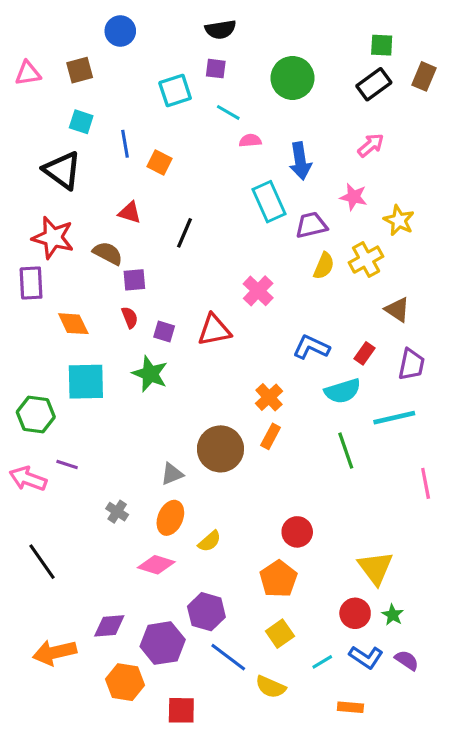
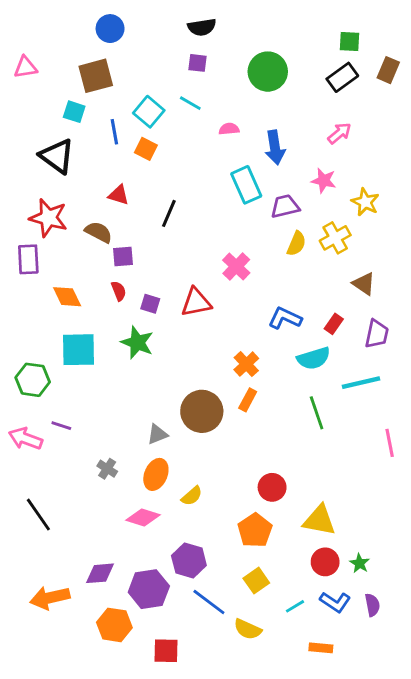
brown square: (80, 70) -> (96, 76), moved, size x1.4
cyan square: (175, 90) -> (149, 112), moved, turned -32
cyan line: (228, 112) -> (190, 103), moved
yellow triangle: (375, 568) -> (319, 520), moved, turned -42
purple semicircle: (407, 660) -> (372, 605), turned 45

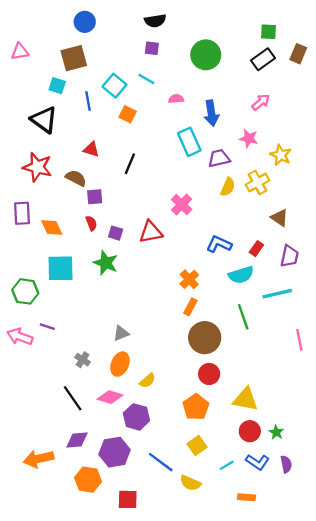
orange square: (146, 149) -> (128, 114), moved
purple rectangle: (28, 259) -> (22, 213), moved
brown circle: (202, 411) -> (205, 338), moved
black line: (38, 515) -> (73, 398), moved
purple hexagon: (189, 560) -> (136, 417), moved

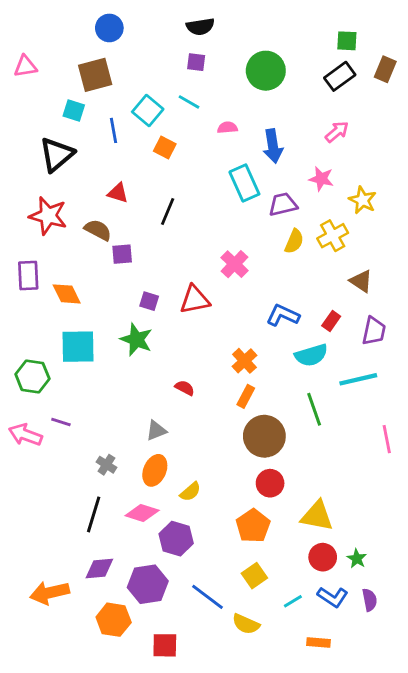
black triangle: (44, 120) -> (57, 155), turned 44
red semicircle: (91, 223) -> (185, 388), moved, turned -40
black line: (73, 398) -> (94, 514), turned 52

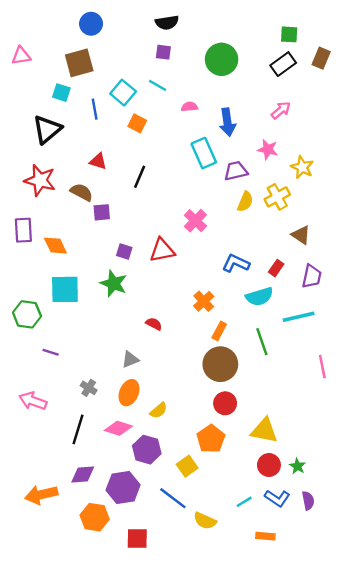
orange rectangle: (246, 396) -> (219, 331), moved
pink arrow: (25, 435) -> (33, 401), moved
yellow square: (254, 576) -> (187, 466), moved

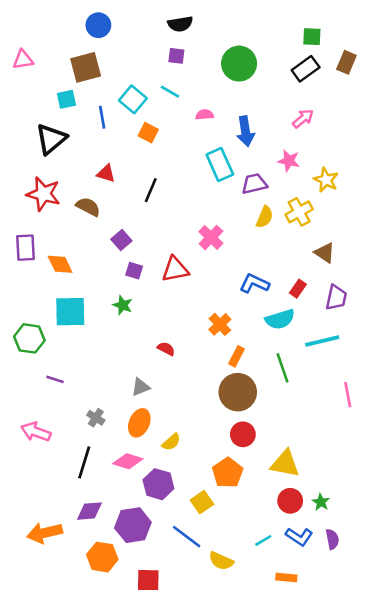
cyan square: (61, 93) -> (66, 99), turned -30
purple square: (102, 212) -> (121, 240), moved, turned -36
green star: (114, 284) -> (123, 305), size x0.7

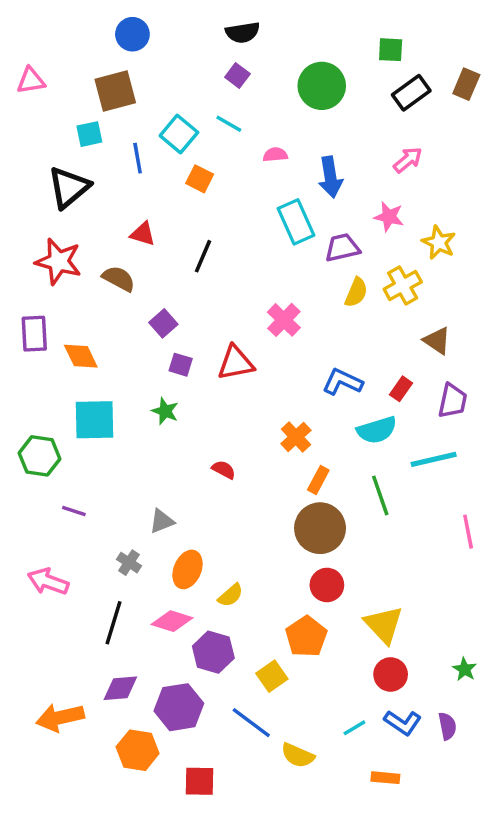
green square: (312, 37) -> (391, 50), moved
purple square: (176, 56) -> (237, 76), turned 30
gray triangle: (141, 387) -> (162, 521), moved
yellow triangle: (285, 464) -> (384, 625), turned 36
green star: (321, 502) -> (465, 669), moved

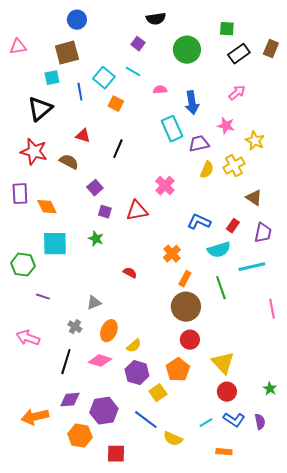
black semicircle: (243, 32) -> (156, 19), moved
purple hexagon: (213, 652) -> (137, 373), moved

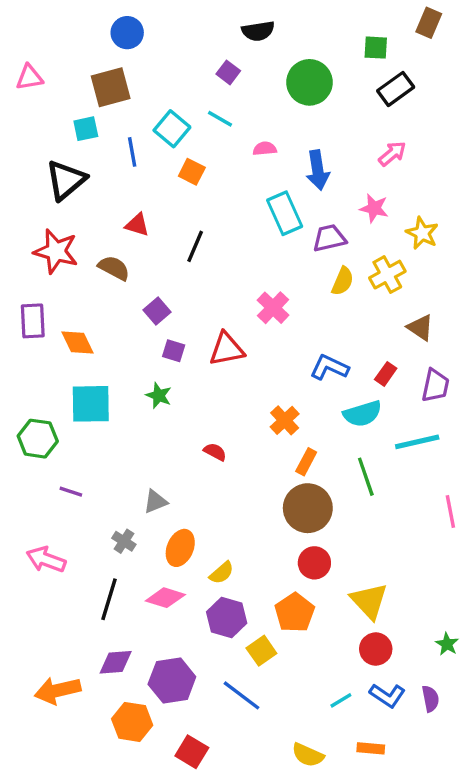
brown rectangle: (271, 49) -> (429, 23), moved
yellow semicircle: (173, 439) -> (308, 755), moved
red square: (116, 454) -> (192, 752), turned 30

